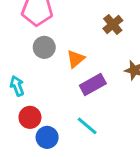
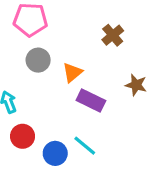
purple rectangle: (93, 85) -> (91, 101), turned 55
blue circle: (47, 137) -> (55, 153), moved

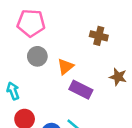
brown cross: (113, 35) -> (99, 36), turned -36

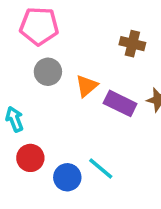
purple rectangle: (81, 90) -> (120, 103), moved

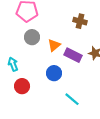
cyan line: (101, 168) -> (72, 99), moved
blue circle: (67, 177) -> (54, 73), moved

